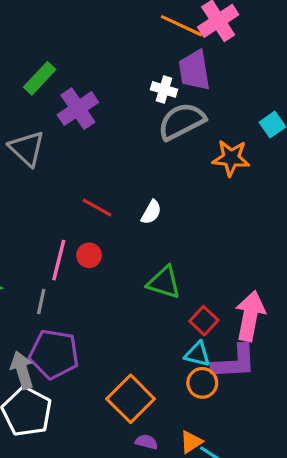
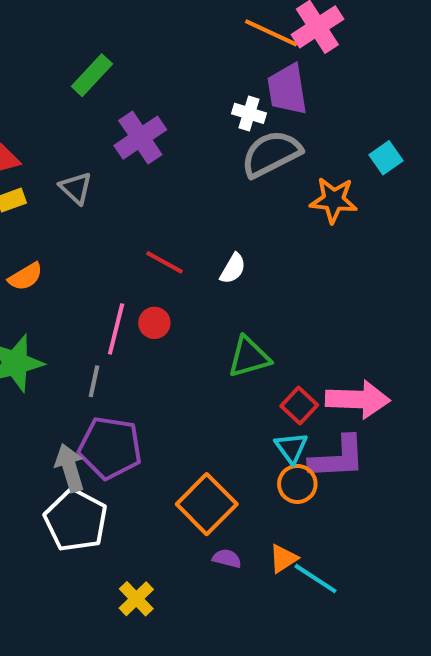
green rectangle: (40, 78) -> (92, 75), moved
gray triangle: (27, 148) -> (76, 188), size x0.7
green triangle: (164, 282) -> (249, 357), turned -33
pink arrow: (250, 316) -> (358, 399), turned 81
cyan triangle: (197, 354) -> (291, 448), turned 40

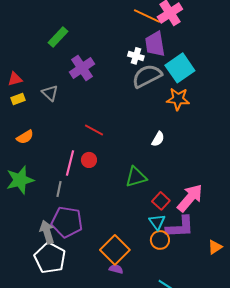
cyan square: (386, 158) -> (180, 68), moved, size x1.8
white semicircle: (233, 268) -> (158, 139), moved
pink arrow: (358, 399) -> (190, 198), turned -52
purple semicircle: (227, 558) -> (116, 269), moved
orange triangle: (283, 558) -> (215, 247), moved

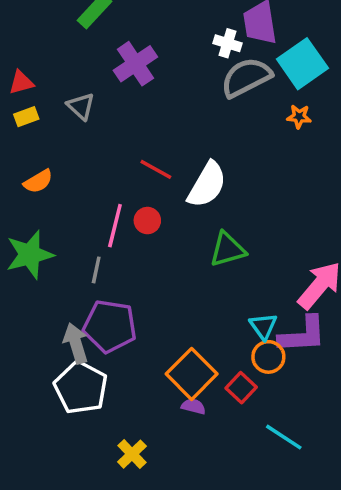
orange star: (178, 99) -> (299, 117), size x0.6
white semicircle: (158, 139) -> (207, 185), moved, size x1.8
red square: (161, 201) -> (241, 388), moved

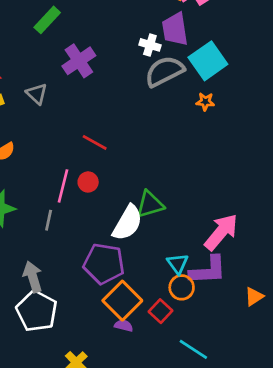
white semicircle: (207, 185) -> (128, 223), moved
purple pentagon: (110, 326) -> (104, 264), moved

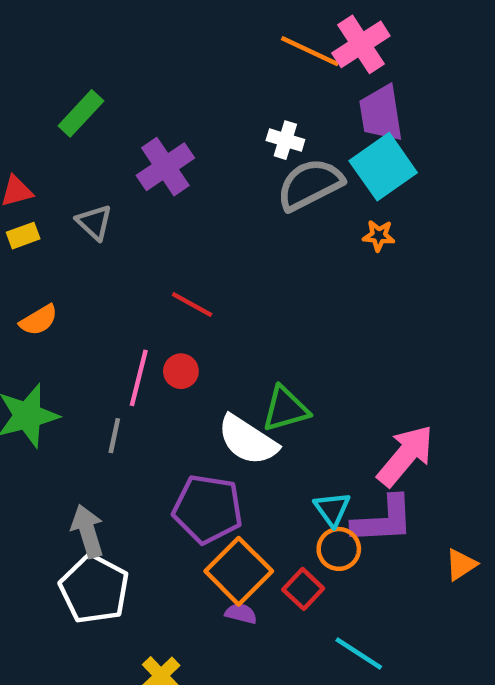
green rectangle: (47, 20) -> (81, 113), moved
purple trapezoid: (175, 29) -> (381, 113), moved
white semicircle: (128, 223) -> (248, 440), turned 93

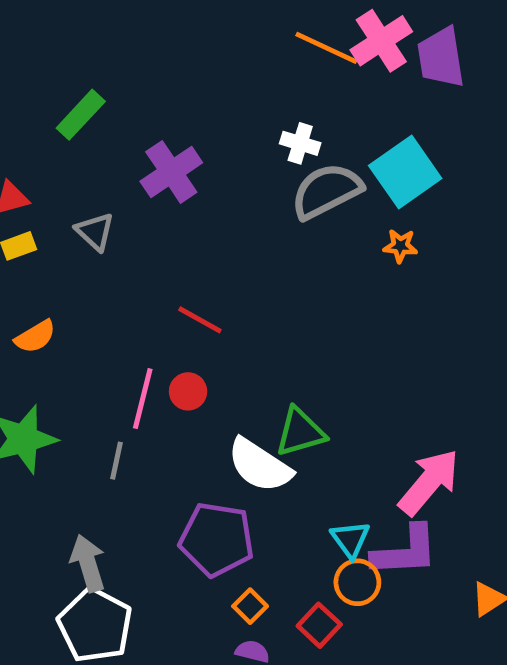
purple trapezoid: (381, 113) -> (441, 57), moved
orange square: (239, 571) -> (250, 606), size x0.5

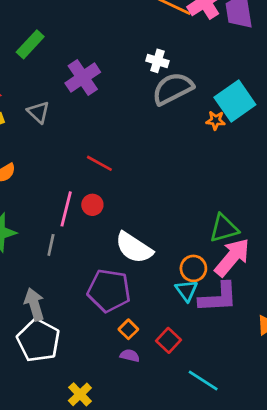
cyan square: (405, 172) -> (235, 101), moved
green triangle: (300, 432) -> (224, 228), moved
orange circle: (357, 582) -> (193, 268), moved

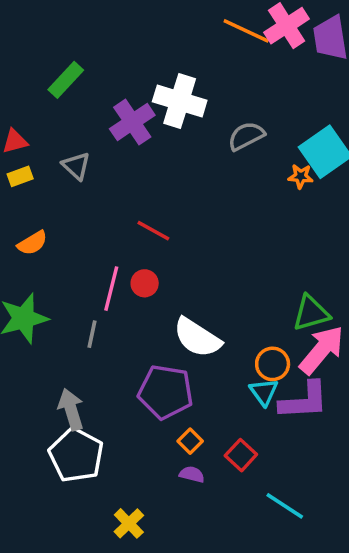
white cross: (157, 61) -> (180, 101), moved, size x1.8
gray semicircle: (173, 89) -> (246, 136), size x0.7

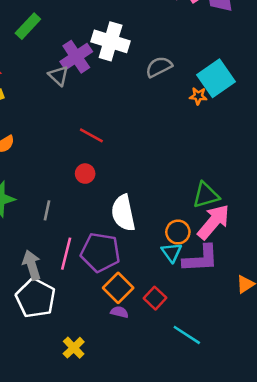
gray triangle: (76, 166) -> (58, 76), moved
pink line: (111, 289) -> (66, 254), moved
white semicircle: (197, 338) -> (123, 213), turned 45
orange square: (190, 441) -> (118, 288), size x1.6

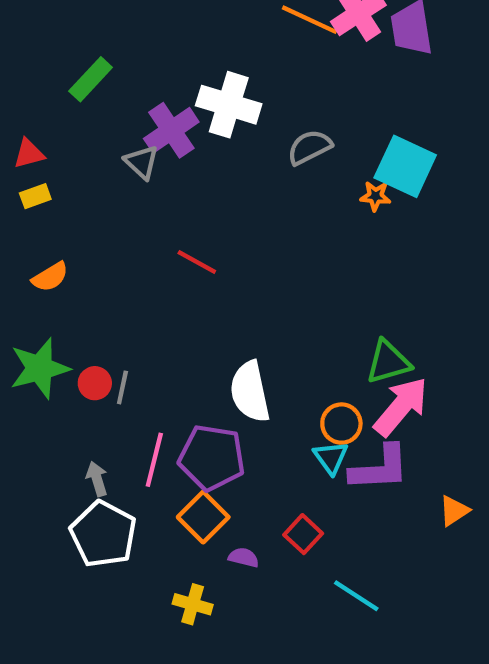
cyan square: (216, 78) -> (405, 166), turned -30
red circle: (85, 174) -> (95, 383), moved
gray arrow: (32, 265) -> (97, 479), size x0.7
orange square: (118, 288) -> (203, 517), moved
yellow cross: (74, 348) -> (193, 604), moved, turned -30

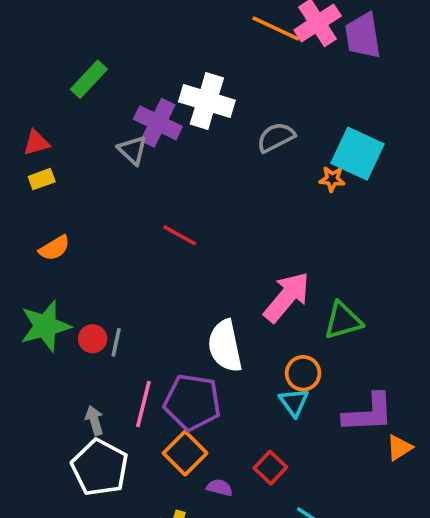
purple cross: (171, 130) -> (158, 123), turned -30
pink arrow: (401, 407) -> (287, 297), moved
purple L-shape: (380, 468) -> (368, 413), moved

